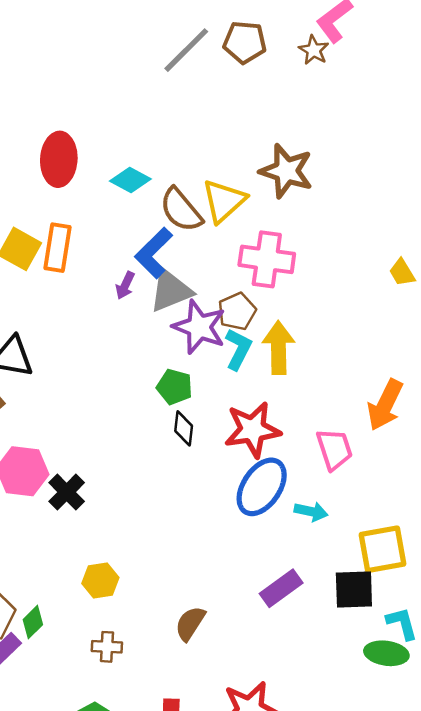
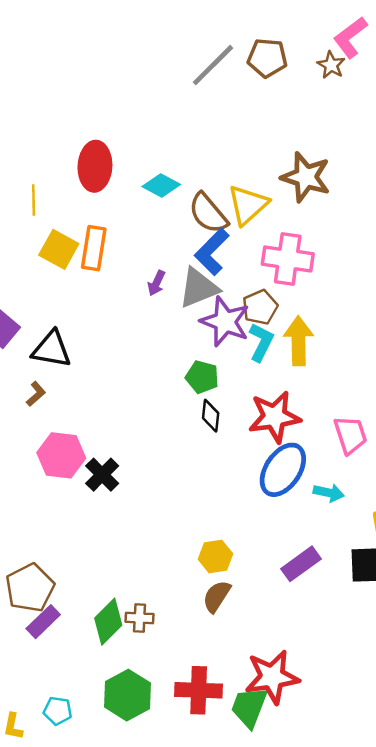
blue L-shape: (154, 253) -> (212, 252), moved
yellow hexagon: (100, 580) -> (215, 557), moved
green diamond: (33, 622) -> (108, 622), moved, size x1.5

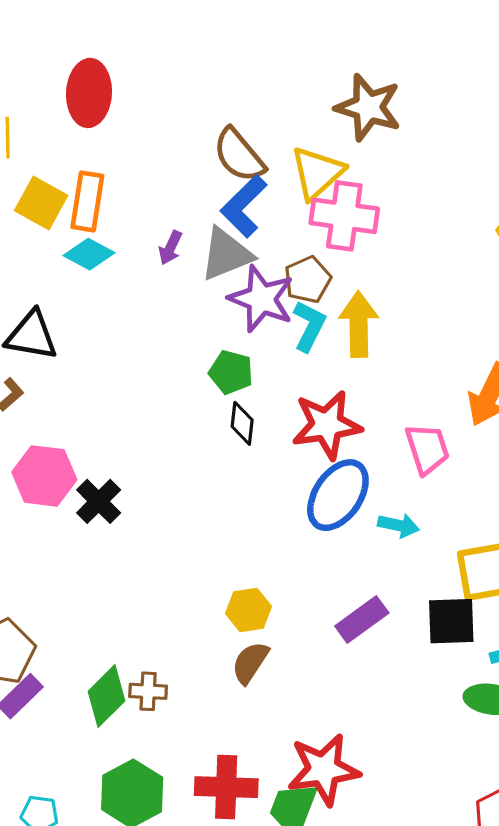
cyan diamond: (161, 186) -> (89, 254), moved
yellow triangle: (248, 205) -> (317, 173), moved

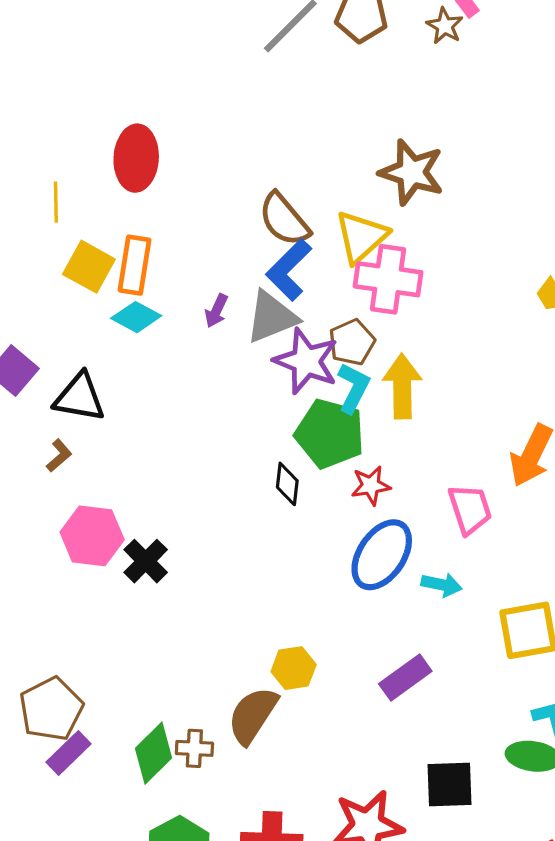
green pentagon: (231, 372) -> (330, 434), moved, size x1.6
red star: (327, 425) -> (371, 485), size x0.6
black square: (451, 621) -> (449, 785), moved
brown semicircle: (250, 663) -> (253, 715), moved, size x1.4

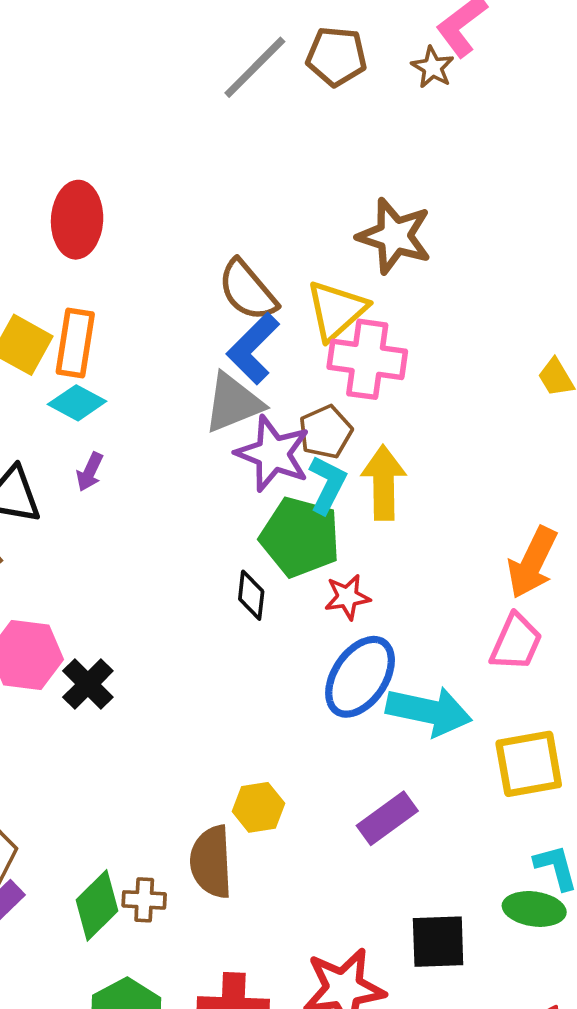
purple arrow: (216, 311) -> (90, 472), moved
pink trapezoid: (470, 509) -> (516, 642), moved, turned 42
cyan arrow: (442, 585) -> (429, 711), size x1.8
brown semicircle: (253, 715) -> (211, 862), turned -36

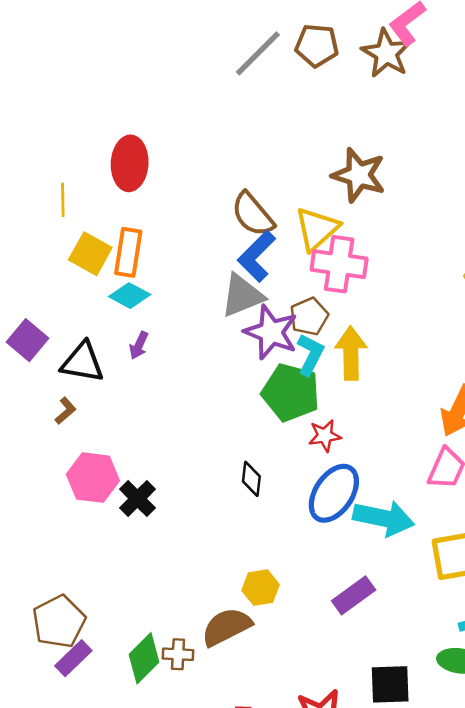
brown star: (433, 67) -> (386, 53), size x1.6
black diamond: (251, 595) -> (251, 479), moved
brown semicircle: (211, 862) -> (227, 627), turned 66

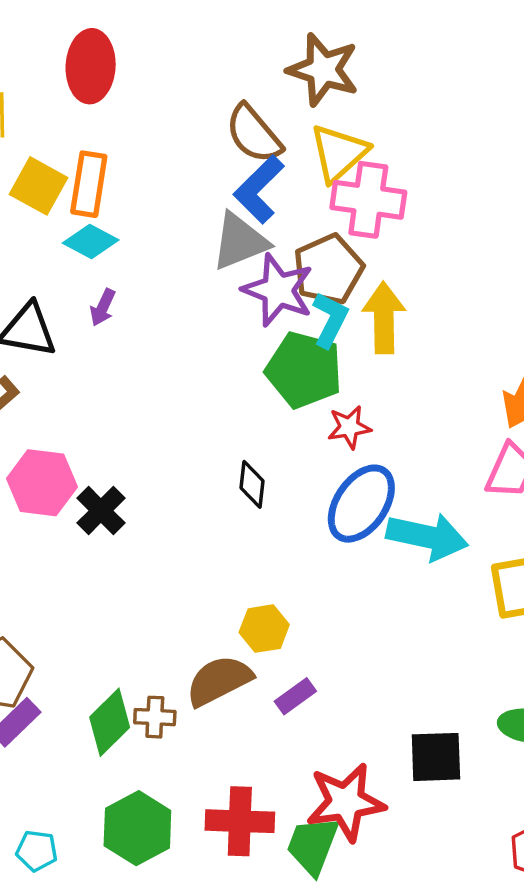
brown star: (359, 175) -> (323, 70), moved
brown pentagon: (309, 317) -> (328, 269), size x1.4
purple rectangle: (354, 595) -> (295, 696), moved, size x0.7

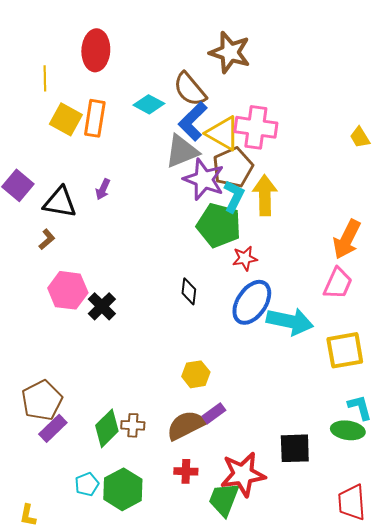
yellow triangle: (339, 153) -> (223, 133), moved, turned -48
cyan diamond: (91, 241) -> (149, 104), moved
brown semicircle: (219, 681) -> (186, 425), moved
red cross: (240, 821) -> (186, 471), moved, size x0.6
cyan pentagon: (37, 851) -> (87, 484), moved, turned -30

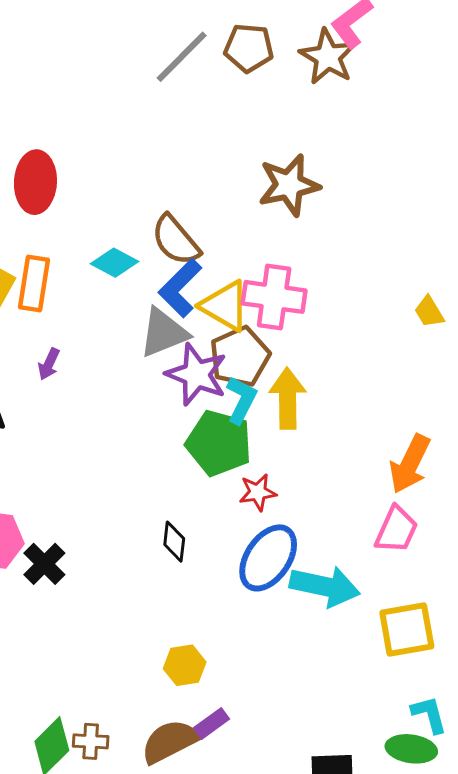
brown star: (230, 52) -> (289, 185), moved, turned -30
purple arrow: (103, 189) -> (49, 364), moved

